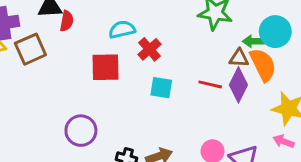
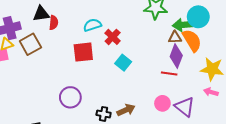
green arrow: (253, 41) -> (184, 25), size x1.5
red line: (210, 84) -> (169, 73), moved
cyan square: (161, 88) -> (123, 63), turned 35

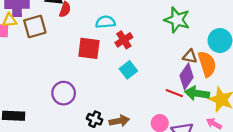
green arrow: (184, 25) -> (197, 93), moved

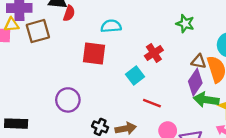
green star: (177, 20) -> (185, 24), size x0.7
red cross: (124, 40) -> (154, 53), moved
red line: (174, 93) -> (152, 103), moved

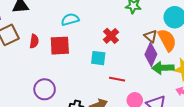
red semicircle: (69, 13) -> (34, 41), moved
brown triangle: (199, 61) -> (151, 36), turned 40
cyan square: (135, 76) -> (98, 58), turned -35

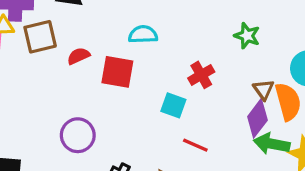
red semicircle: (34, 41) -> (78, 56), turned -136

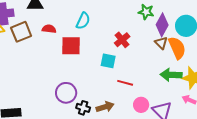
cyan semicircle: (143, 34) -> (83, 21), turned 126
red semicircle: (78, 56) -> (49, 29), moved, turned 40
purple diamond: (257, 118) -> (162, 25), moved
purple circle: (78, 135) -> (66, 93), moved

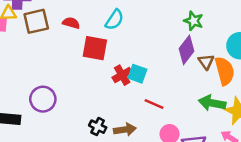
purple diamond: (162, 25) -> (186, 50), moved
red cross: (122, 40) -> (122, 75), moved
purple circle: (66, 93) -> (43, 99), moved

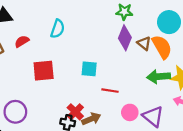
red semicircle: (71, 23) -> (22, 41), turned -32
red square: (95, 48) -> (44, 71), moved
red cross: (122, 75) -> (75, 112), moved

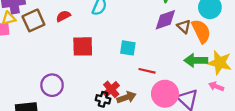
purple diamond: (125, 38) -> (165, 20), turned 45
pink circle: (130, 112) -> (165, 94), size x1.6

